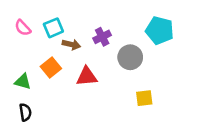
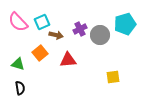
pink semicircle: (23, 28) -> (18, 22), size x1.5
cyan pentagon: (160, 30) -> (125, 24), turned -30
gray circle: (130, 57) -> (100, 35), moved

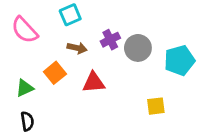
cyan square: (42, 22) -> (70, 15), moved
cyan pentagon: (125, 24) -> (179, 60), moved
green triangle: (18, 64) -> (25, 88), turned -40

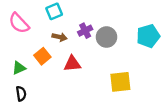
cyan pentagon: (179, 60) -> (148, 36), moved
yellow square: (156, 106) -> (120, 82), size x1.5

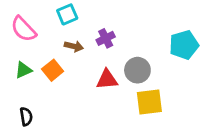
gray circle: (106, 37) -> (137, 70), moved
red triangle: (72, 64) -> (107, 79), moved
green triangle: (19, 68) -> (23, 70), moved

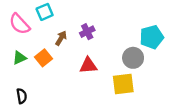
cyan square: (67, 14) -> (45, 12), moved
brown arrow: (74, 46) -> (61, 38), turned -72
gray circle: (137, 70) -> (133, 58), moved

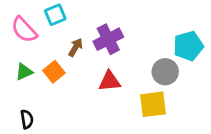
purple cross: (87, 32) -> (108, 39), size x1.5

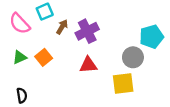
brown arrow: (76, 47) -> (62, 27), moved

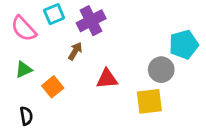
brown arrow: (62, 27) -> (75, 51), moved
purple cross: (87, 31) -> (91, 21), moved
orange square: (44, 57) -> (53, 87), moved

